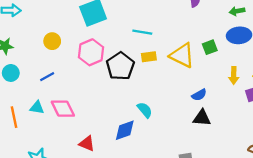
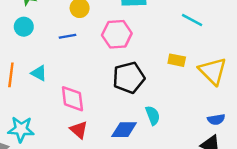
cyan line: (142, 32) -> (192, 20), moved
black pentagon: (120, 66) -> (129, 78), moved
blue line: (47, 77) -> (67, 36), moved
pink diamond: (63, 109) -> (72, 99), moved

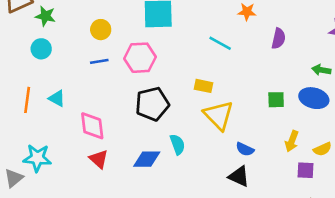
blue line: (67, 36) -> (99, 61), moved
yellow triangle: (213, 71) -> (219, 115), moved
blue semicircle: (216, 119) -> (245, 149), turned 35

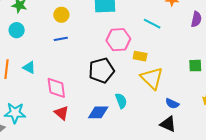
pink hexagon: (140, 58) -> (118, 40), moved

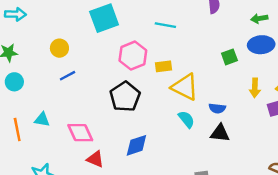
cyan semicircle: (121, 101) -> (186, 119), moved

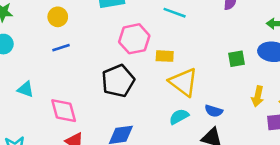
cyan semicircle: (186, 119) -> (179, 117), turned -90

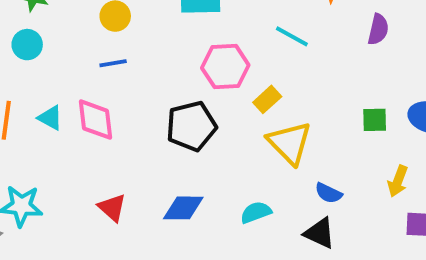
yellow rectangle: (165, 56) -> (267, 99), turned -54
pink diamond: (64, 111) -> (95, 120), moved
cyan semicircle: (179, 117) -> (256, 212), moved

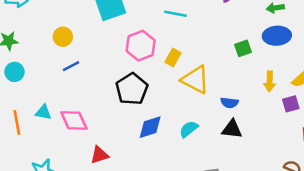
pink diamond: (95, 120) -> (74, 121), moved
red triangle: (112, 208) -> (99, 155), turned -42
blue diamond: (183, 208) -> (150, 127), moved

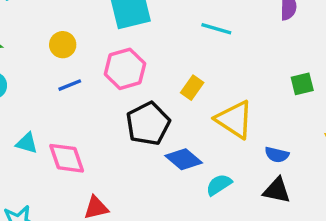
pink hexagon: (141, 46) -> (125, 69), moved
yellow rectangle: (173, 57) -> (192, 88), moved
blue diamond: (150, 127) -> (184, 159), moved, turned 52

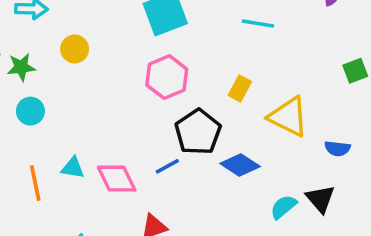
yellow circle: (63, 45) -> (75, 49), moved
blue line: (70, 85) -> (167, 166), moved
cyan semicircle: (219, 185) -> (284, 207), moved
black triangle: (277, 190) -> (320, 199), moved, turned 44

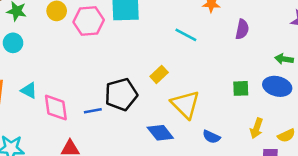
pink hexagon: (167, 77) -> (89, 21), moved
blue diamond: (240, 165) -> (160, 133), moved

